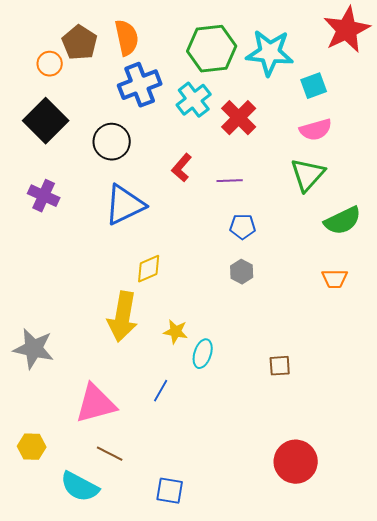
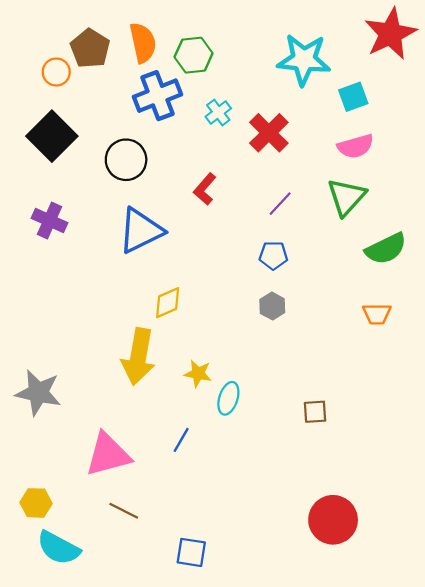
green hexagon: (212, 49) -> (194, 55), moved, size x0.7
cyan cross: (194, 100) -> (218, 113), size x0.7
purple line: (230, 181) -> (280, 204), moved, turned -45
cyan semicircle: (80, 487) -> (59, 548), moved

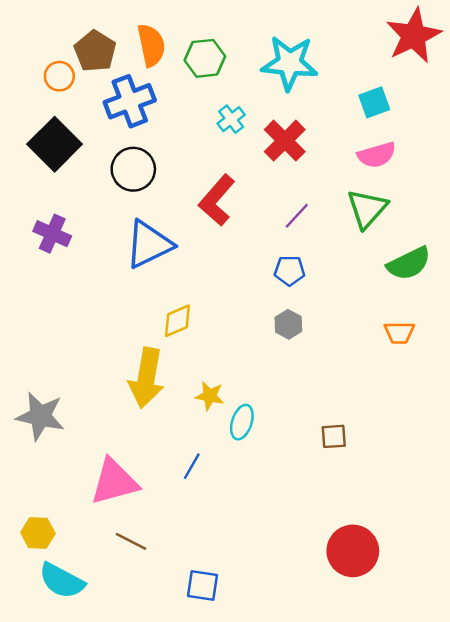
cyan star: (304, 60) -> (290, 63), moved
blue cross: (158, 96) -> (130, 101), moved
red L-shape: (205, 189) -> (217, 200), size x1.5

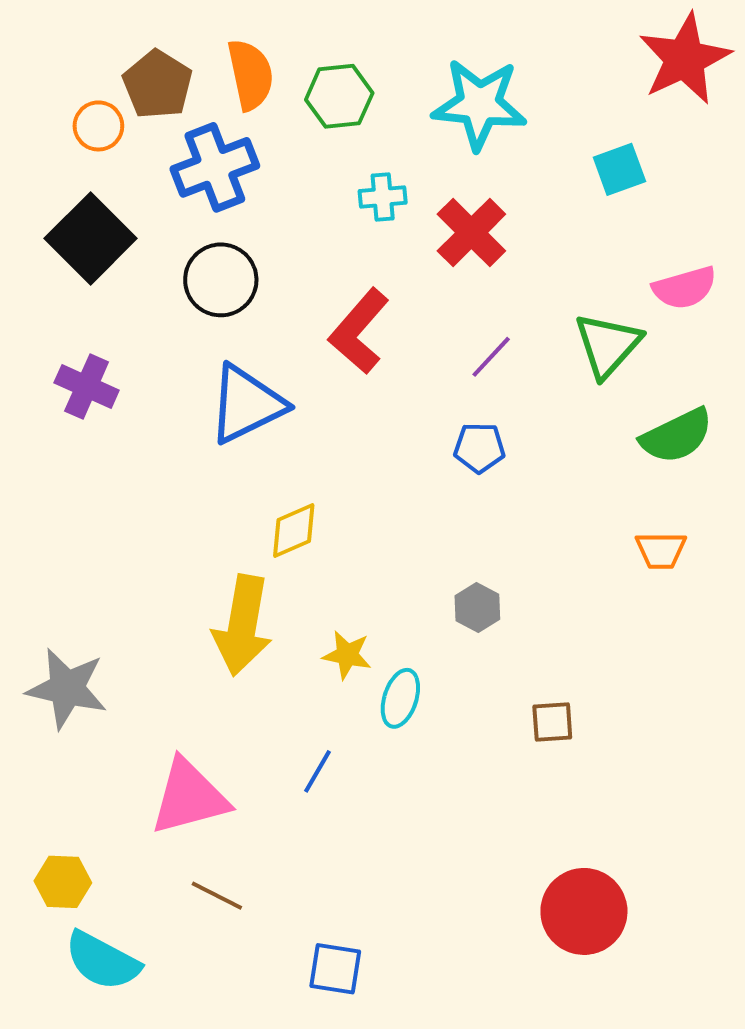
cyan cross: (231, 119) -> (383, 197), turned 32
pink semicircle: (377, 155) -> (685, 288), moved
gray hexagon: (288, 324) -> (477, 608), moved

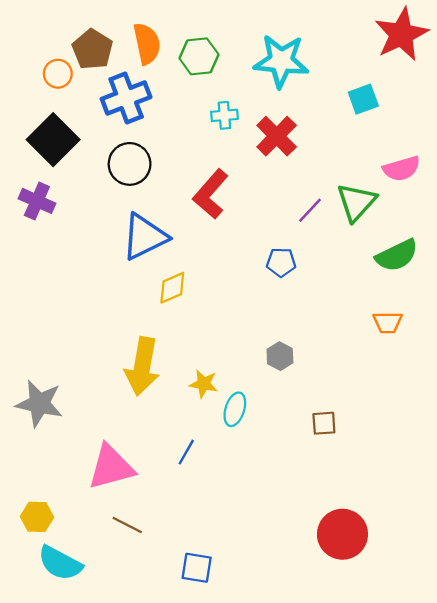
purple line: (491, 357) -> (310, 210), moved
purple cross: (87, 386) -> (37, 201), moved
yellow diamond: (294, 531) -> (172, 288), moved

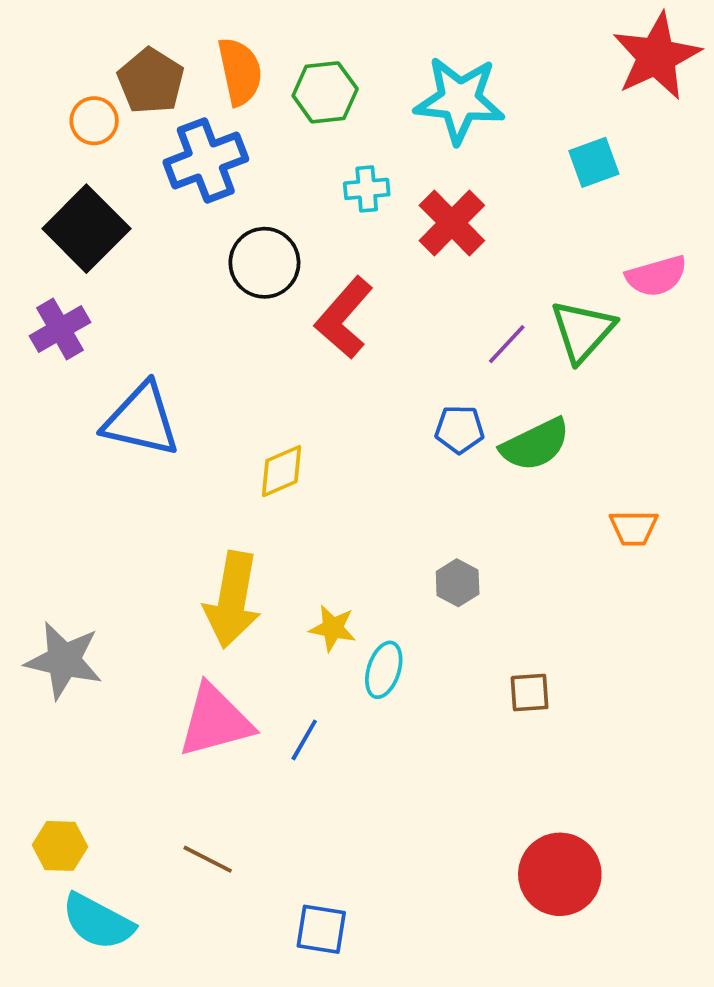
black circle: (130, 164) -> (264, 263), moved
purple cross: (37, 201) -> (60, 329), turned 36
blue triangle: (145, 237) -> (141, 420), moved, turned 39
green semicircle: (397, 255) -> (535, 445), moved
pink triangle: (111, 467) -> (215, 721), moved

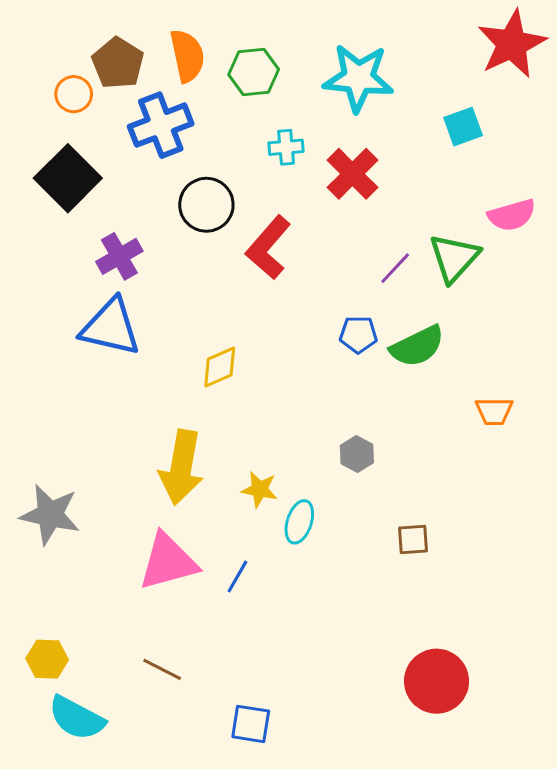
purple cross: (60, 329) -> (119, 256), moved

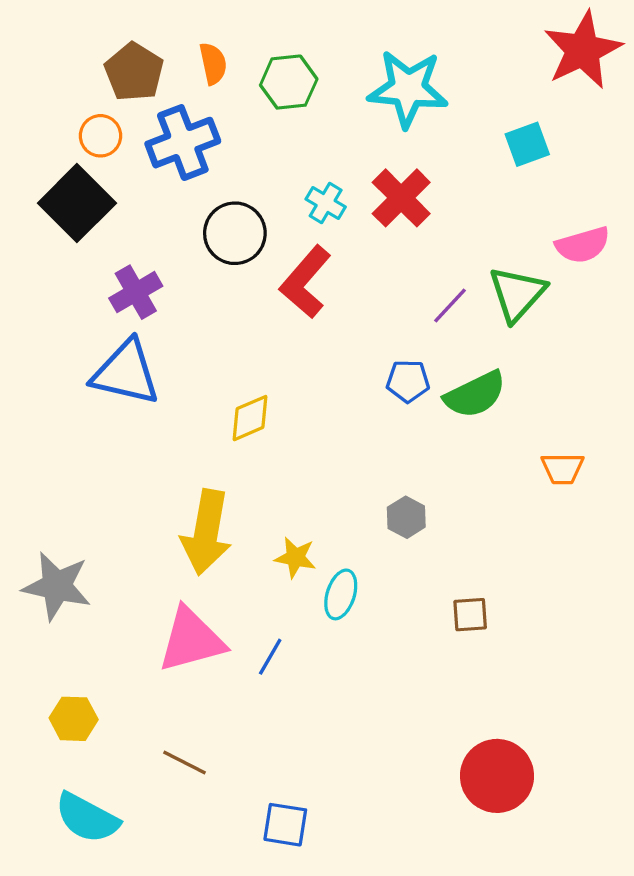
orange semicircle: (187, 56) -> (213, 64), size x0.7
orange circle: (74, 94) -> (100, 136), moved
cyan cross: (286, 147) -> (326, 203), moved, turned 36
yellow hexagon: (47, 659) -> (74, 719), moved

